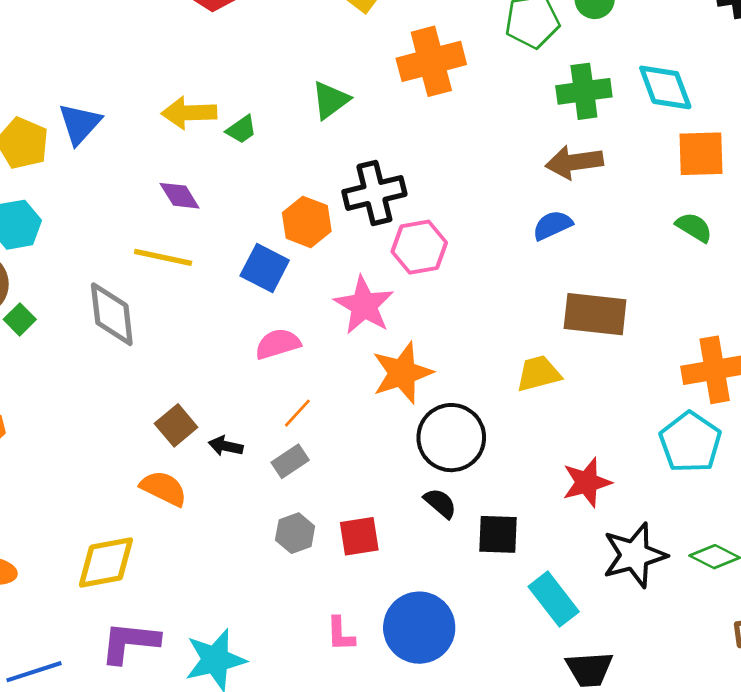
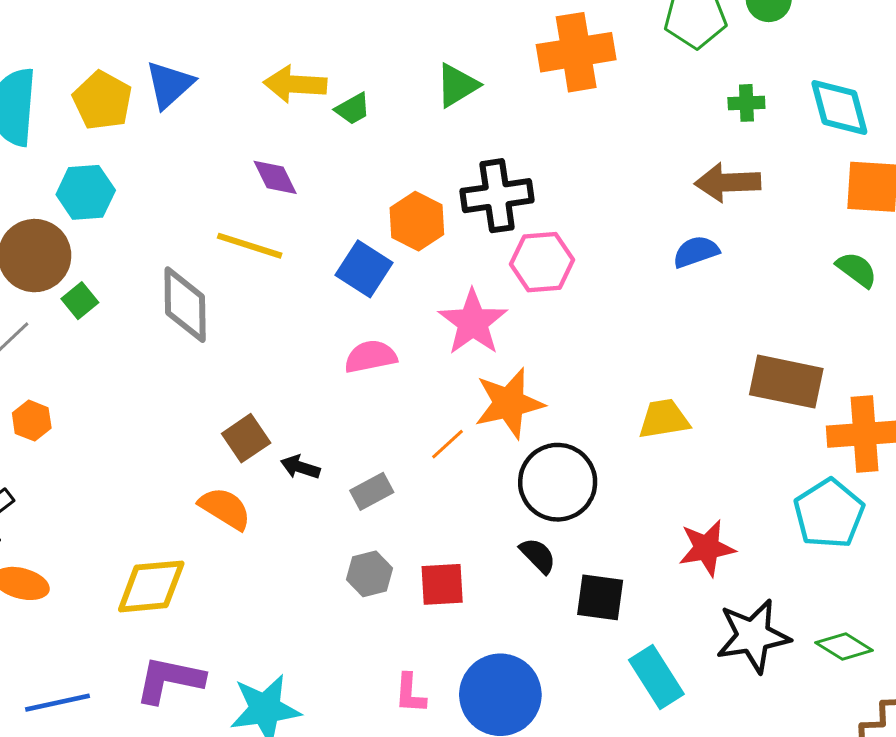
green cross: (584, 91) -> (746, 103), size x0.6
brown rectangle: (595, 314) -> (786, 382), moved
orange line: (297, 413) -> (448, 444), moved

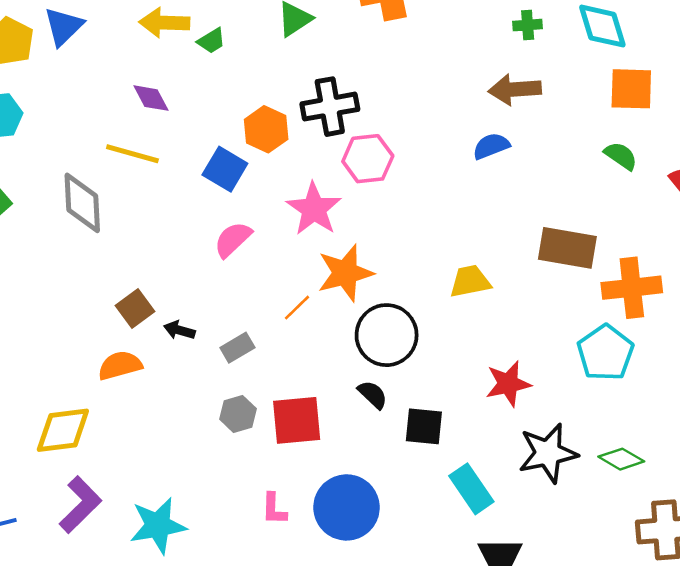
pink semicircle: (371, 357) -> (233, 239), turned -30
orange semicircle: (225, 508) -> (120, 365), turned -45
red square: (442, 584) -> (297, 420), size x1.4
purple L-shape: (170, 680) -> (80, 505), turned 126

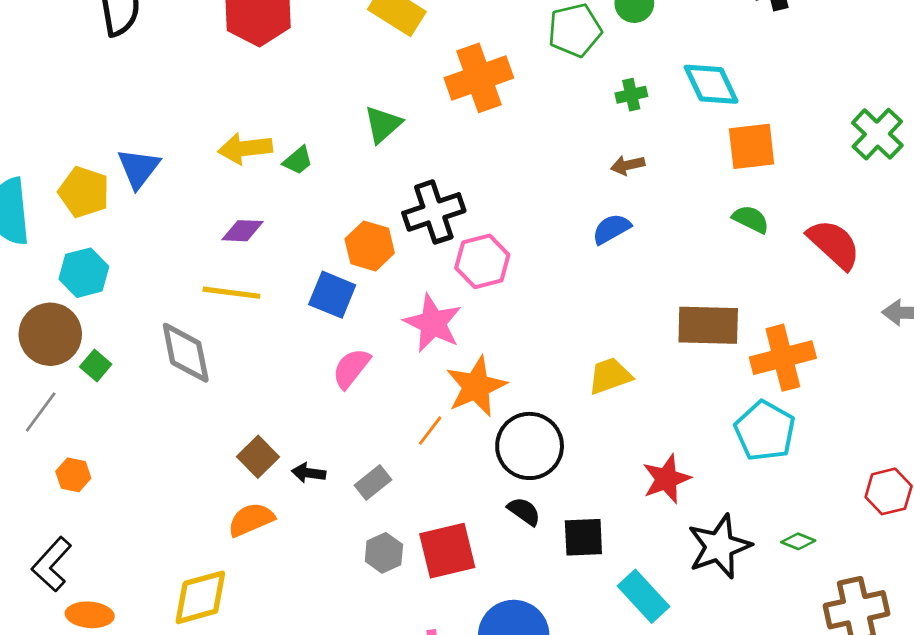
brown arrow: (515, 89) -> (628, 165), size x0.6
purple diamond: (151, 98) -> (243, 231), turned -51
green diamond: (621, 459) -> (798, 541), size x0.7

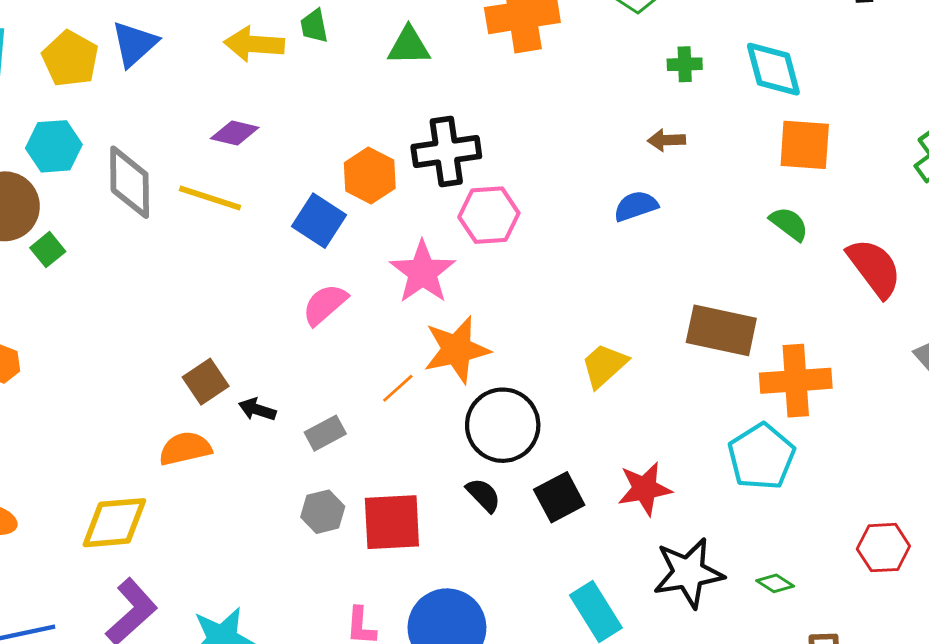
green triangle: (383, 124) -> (409, 46), turned 30
green trapezoid: (298, 160) -> (314, 26), moved, turned 108
gray diamond: (186, 353) -> (130, 182), moved
yellow trapezoid: (610, 376) -> (604, 365), turned -33
black square: (583, 537) -> (559, 497), moved, turned -36

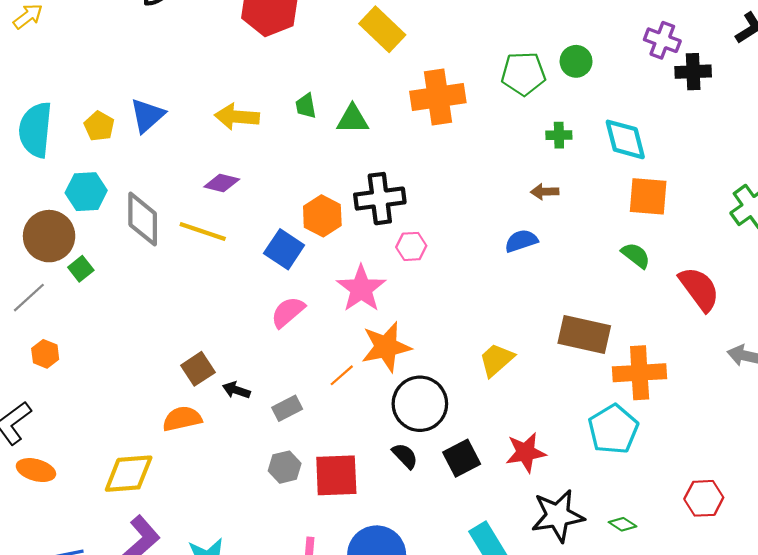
green trapezoid: (314, 26) -> (306, 106), moved
yellow pentagon: (70, 59) -> (99, 126), size x0.7
pink hexagon: (489, 215) -> (411, 246), size x0.7

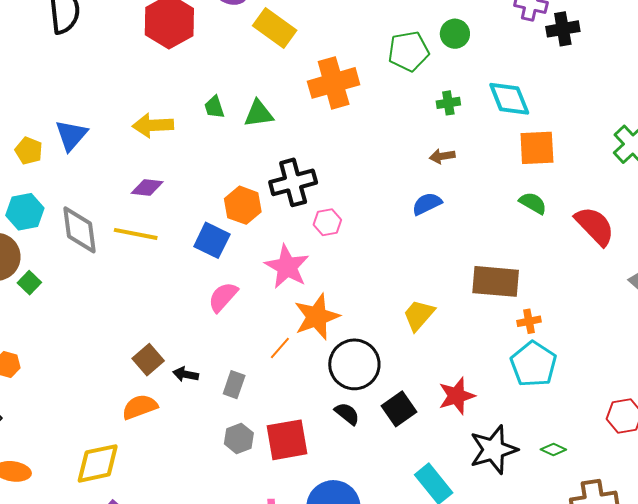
orange cross: (640, 373) -> (529, 321), moved, size x0.5
gray rectangle: (287, 408) -> (234, 385), turned -36

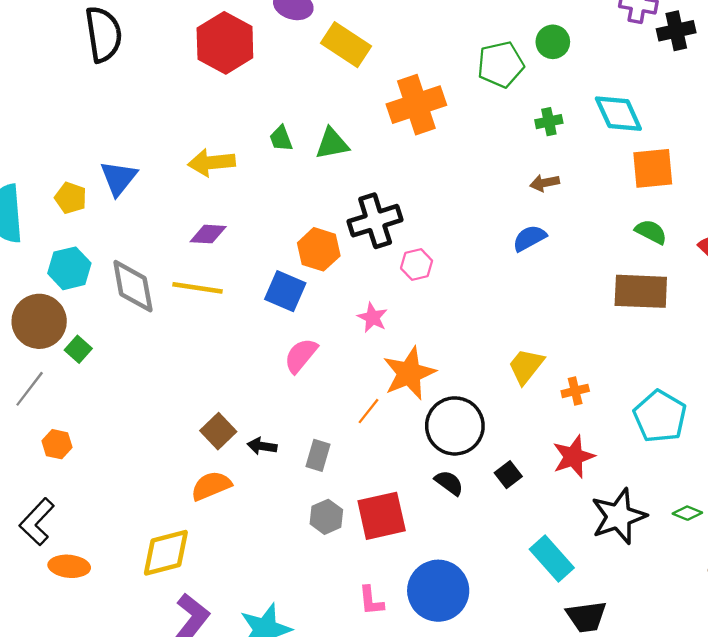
pink star: (287, 267) -> (372, 318), size x0.6
brown rectangle: (496, 281) -> (641, 291), moved
orange cross: (529, 321) -> (575, 391), moved
black square: (399, 409) -> (508, 475), size x0.7

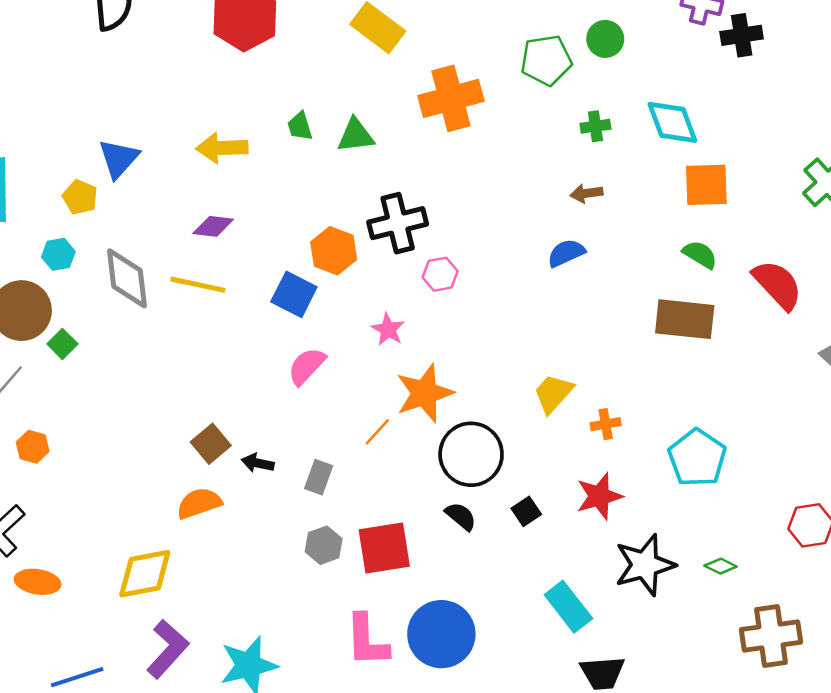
yellow pentagon: (71, 198) -> (80, 197), moved
cyan hexagon: (69, 268) -> (58, 254), size x0.7
pink L-shape: (371, 601) -> (367, 640), size x1.6

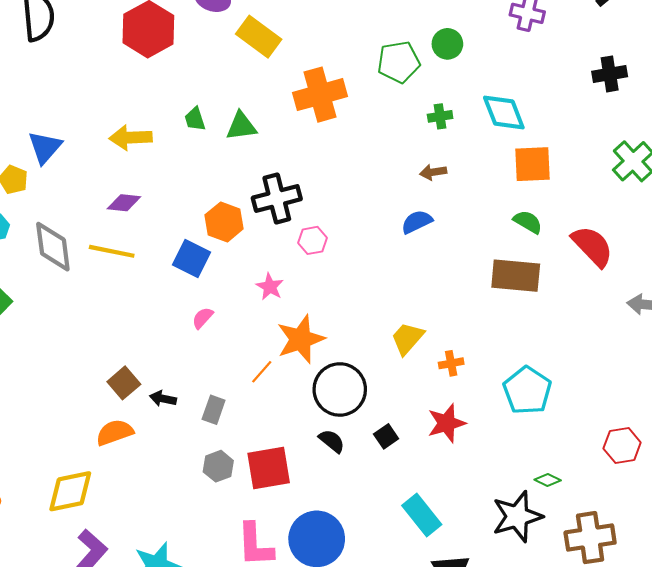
black cross: (742, 35) -> (610, 74), moved
pink semicircle: (307, 366) -> (203, 318), size x0.7
black star: (645, 565) -> (517, 517), moved

